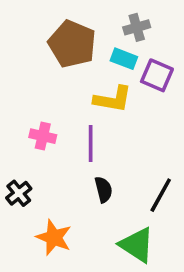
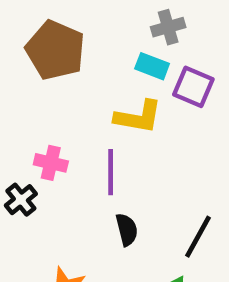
brown pentagon: (72, 44) -> (55, 50), moved
black cross: (19, 193) -> (21, 200), moved

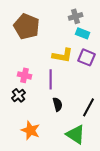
cyan rectangle: (152, 66) -> (83, 33), moved
purple square: (193, 87) -> (87, 57), moved
black cross: (21, 200) -> (19, 95), moved

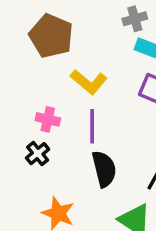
yellow L-shape: (63, 55) -> (89, 82), moved, turned 30
black semicircle: (58, 104) -> (104, 169), size x1.5

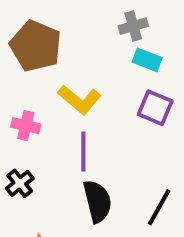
pink cross: (48, 119) -> (26, 126), moved

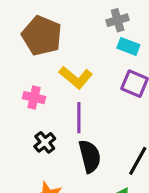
black cross: (20, 183) -> (45, 142), moved

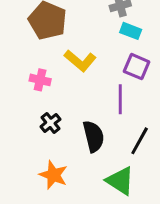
purple line: (79, 118) -> (120, 99), moved

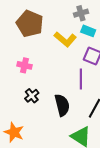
yellow L-shape: (80, 61) -> (65, 39), moved
orange star: (53, 175) -> (14, 132), moved

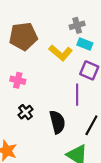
brown pentagon: (30, 24) -> (23, 36), turned -30

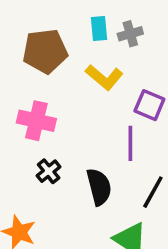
cyan rectangle: (85, 44) -> (99, 29), moved, turned 64
pink cross: (18, 80) -> (36, 121), size x1.5

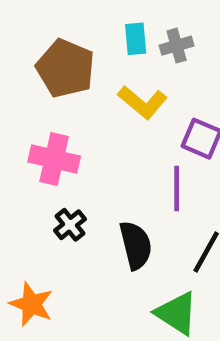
brown pentagon: (45, 51) -> (65, 68), turned 30

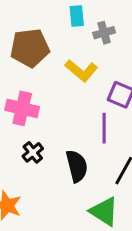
cyan rectangle: (136, 39) -> (77, 16), moved
brown pentagon: (65, 68) -> (30, 48), turned -30

